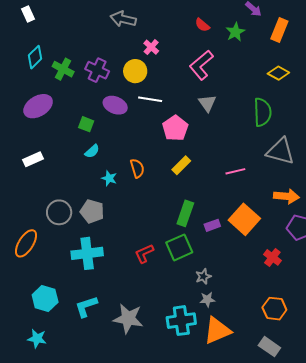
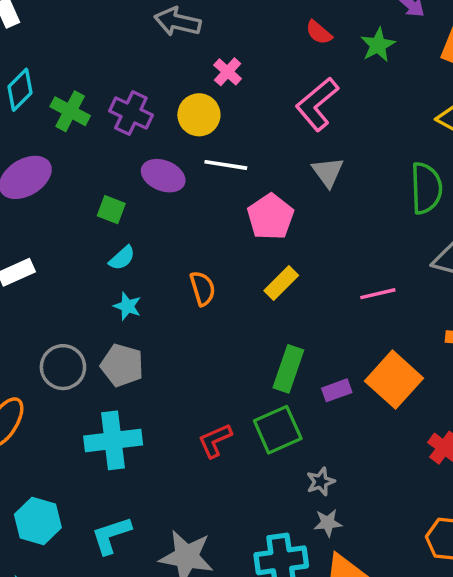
cyan star: (109, 178) -> (127, 306), moved

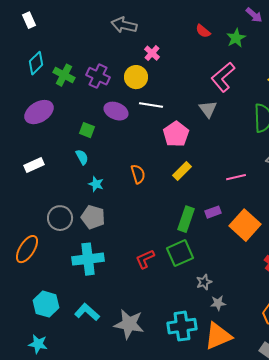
pink L-shape: (317, 104) -> (223, 77), moved
cyan semicircle: (122, 258) -> (82, 157), moved, turned -77
purple rectangle: (337, 390) -> (213, 212), moved
gray star: (328, 523) -> (218, 303), moved
cyan L-shape: (111, 535) -> (87, 312), turned 60

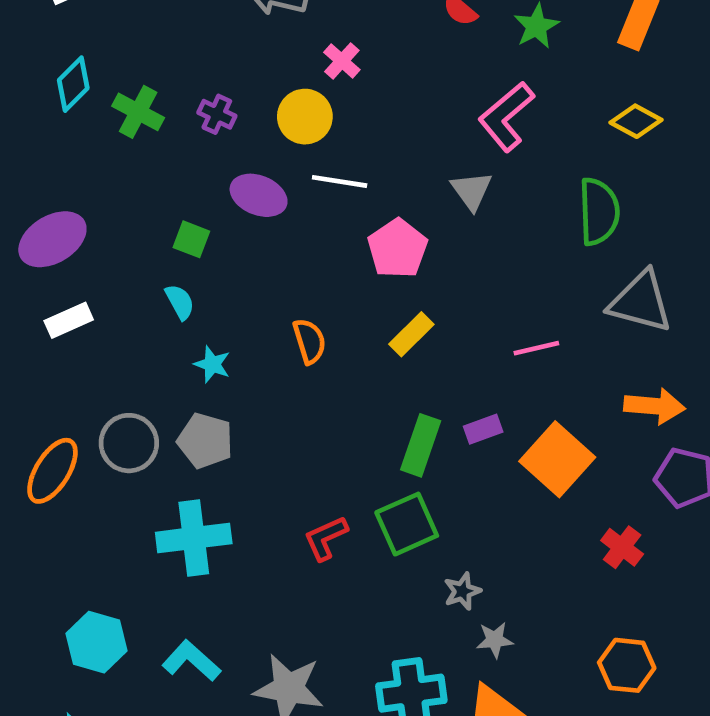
purple cross: (98, 76) -> (217, 114), size x0.7
purple ellipse: (39, 112) -> (52, 239), moved
orange ellipse: (27, 249) -> (52, 471), moved

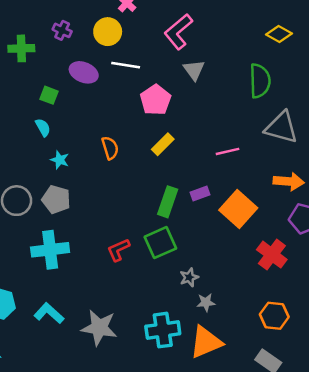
green cross: (138, 112) -> (21, 48), moved, turned -30
pink L-shape: (506, 117) -> (178, 32), moved
red cross: (622, 547) -> (272, 255), size x1.4

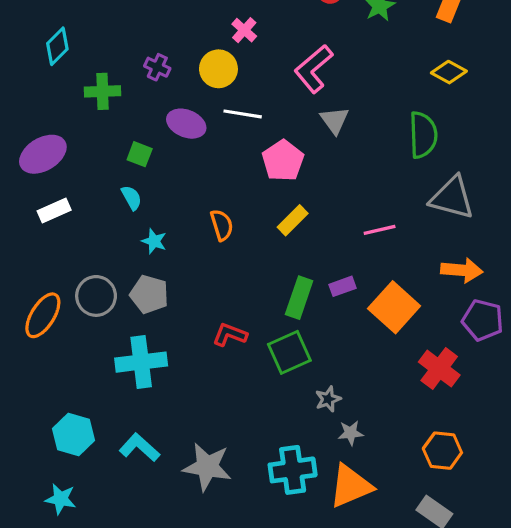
red L-shape: (118, 250) -> (230, 335), moved, turned 45

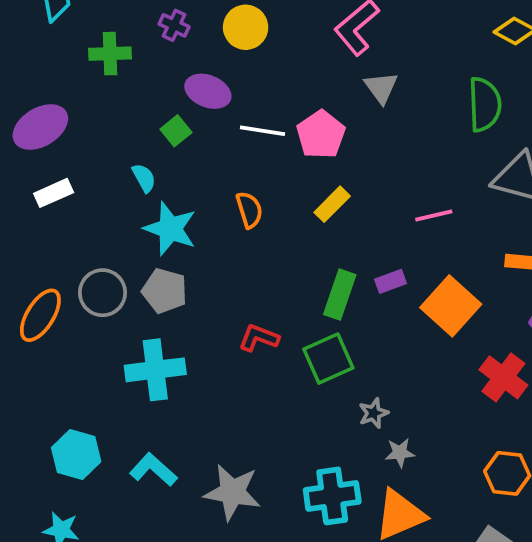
white line: (243, 114) -> (262, 131), moved
green square: (140, 154) -> (176, 131), moved, turned 30
cyan star: (154, 241) -> (170, 229), size x1.8

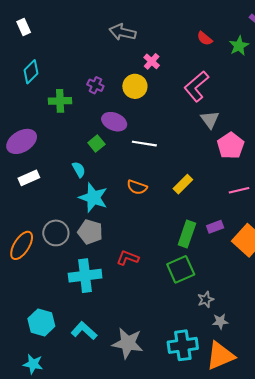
pink pentagon: (321, 135) -> (231, 146), moved
orange semicircle: (249, 210) -> (137, 187), turned 126
red L-shape: (259, 338) -> (128, 258), moved

